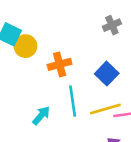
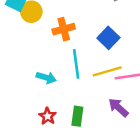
cyan arrow: (41, 116) -> (46, 78), turned 66

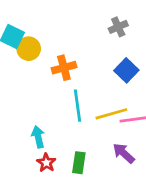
blue square: (108, 38) -> (126, 70), moved
cyan arrow: (46, 78) -> (38, 137), moved, turned -120

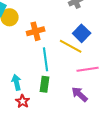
yellow line: (111, 114) -> (71, 46), moved, turned 45
green rectangle: (79, 163) -> (45, 84), moved

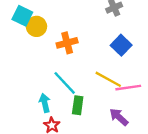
yellow line: (71, 46) -> (108, 79), moved
cyan line: (46, 59) -> (65, 83), moved, turned -35

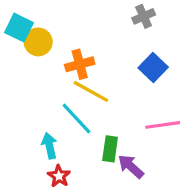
yellow line: (108, 79) -> (91, 91), moved
green rectangle: (78, 105) -> (110, 149), moved
purple arrow: (119, 117) -> (131, 166), moved

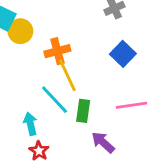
yellow line: (91, 91) -> (67, 75), turned 36
green rectangle: (110, 149) -> (83, 111), moved

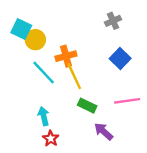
cyan line: (55, 100) -> (44, 73), moved
green rectangle: (83, 111) -> (87, 106), turned -72

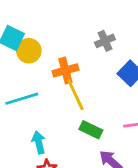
gray cross: (113, 21) -> (105, 41), moved
cyan line: (44, 73) -> (22, 99), moved, turned -64

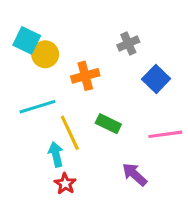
yellow line: (75, 94) -> (70, 133), moved
green rectangle: (91, 130) -> (108, 124), moved

